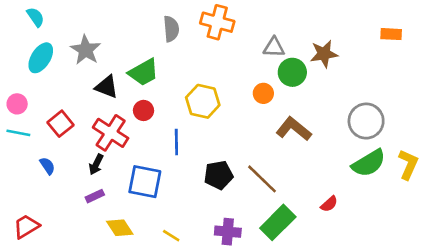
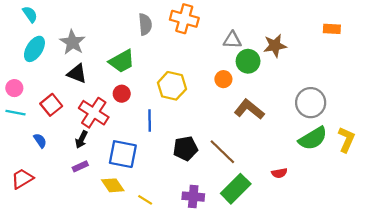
black triangle: (107, 87) -> (77, 74), moved
red semicircle: (329, 204) -> (279, 173), turned 32
red trapezoid: (26, 226) -> (22, 179), moved
yellow diamond: (120, 228) -> (113, 185), moved

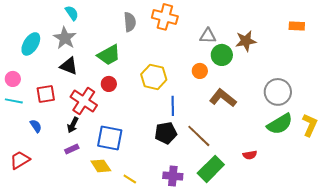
cyan semicircle: (30, 14) -> (72, 13), moved
red square: (51, 105) -> (46, 94), turned 30
blue line: (150, 121) -> (173, 106), moved

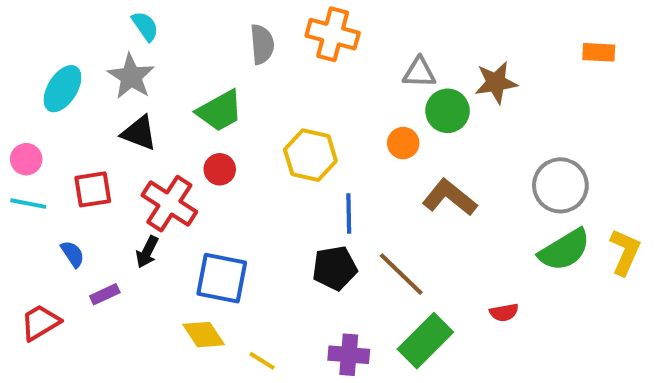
purple rectangle: (72, 149) -> (105, 294), moved

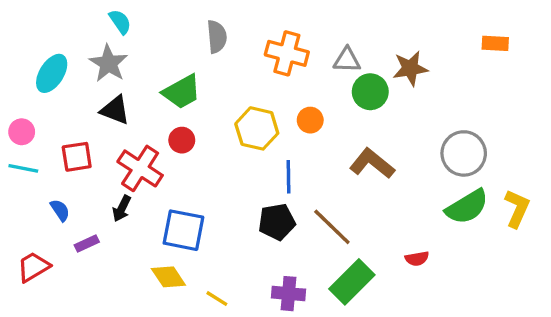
orange cross: (333, 34) -> (287, 53), moved
orange circle: (403, 143) -> (310, 120), moved

